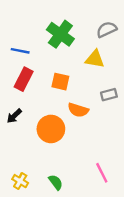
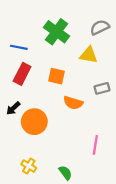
orange circle: (51, 129) -> (34, 122), moved
pink line: (102, 173) -> (95, 145), moved, turned 36
yellow cross: (20, 181) -> (29, 166), moved
green semicircle: (56, 182) -> (65, 173), moved

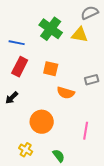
gray semicircle: (100, 27) -> (90, 13), moved
yellow triangle: (89, 55) -> (80, 35), moved
orange circle: (34, 122) -> (42, 122), moved

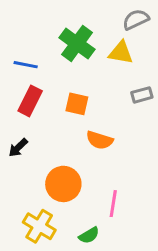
gray rectangle: (92, 80) -> (142, 95), moved
pink line: (86, 131) -> (113, 204), moved
yellow cross: (26, 150) -> (39, 226), size x1.5
green semicircle: (59, 156) -> (89, 235), turned 96

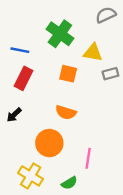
yellow triangle: (121, 53) -> (93, 53), moved
orange square: (77, 104) -> (68, 74), moved
orange semicircle: (100, 140) -> (66, 112), moved

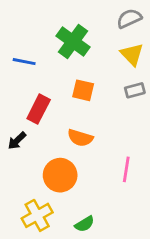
yellow triangle: (93, 53) -> (132, 54), moved, turned 36
red rectangle: (23, 78) -> (39, 109), moved
pink line: (88, 158) -> (126, 169), moved
yellow cross: (31, 176) -> (37, 215), turned 30

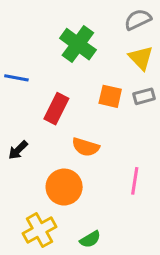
blue line: (24, 62) -> (16, 78), moved
orange square: (83, 90) -> (110, 96), moved
red rectangle: (39, 109) -> (56, 109), moved

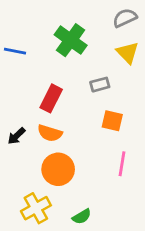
blue line: (16, 78) -> (15, 51), moved
orange square: (110, 96) -> (112, 121), moved
gray rectangle: (144, 96) -> (100, 85), moved
orange semicircle: (86, 147) -> (50, 133), moved

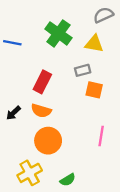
yellow triangle: (128, 53) -> (94, 44), moved, turned -36
orange square: (112, 121) -> (94, 90), moved

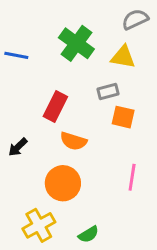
orange semicircle: (41, 111) -> (73, 141), moved

